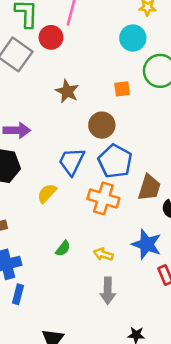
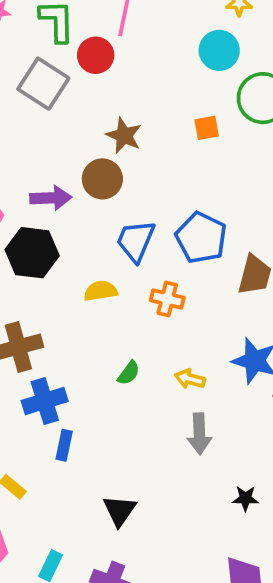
brown circle: (102, 125) -> (102, 179), moved
yellow semicircle: (47, 193) -> (101, 291), turned 40
orange cross: (103, 198) -> (167, 299), moved, size x0.7

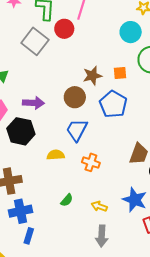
brown star: (124, 136) -> (92, 76), moved, turned 30
brown circle: (102, 179) -> (75, 97), moved
blue pentagon: (201, 238) -> (113, 104), moved

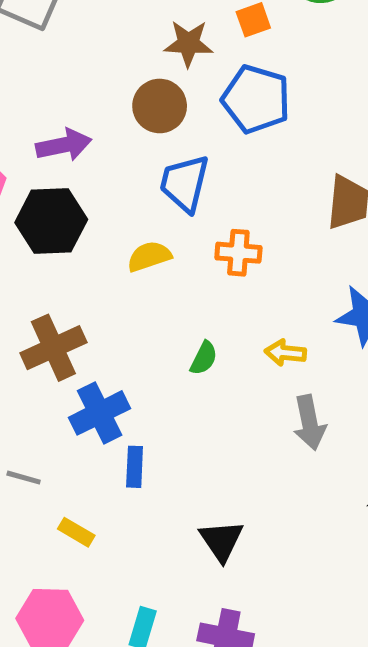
brown star: (92, 76) -> (188, 43), turned 30

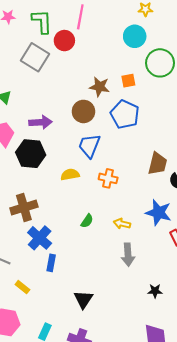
blue cross: (100, 413) -> (40, 238), turned -30

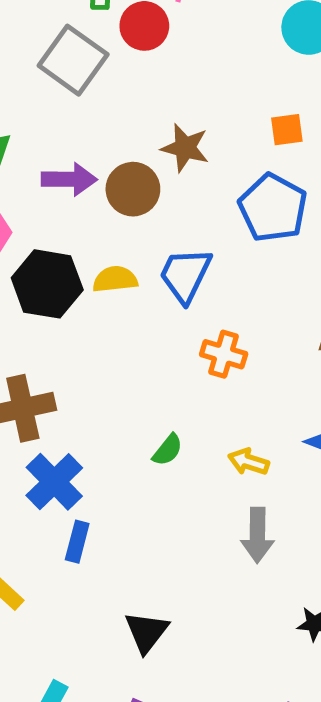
brown star: (99, 87) -> (185, 148), moved
brown circle: (83, 111) -> (133, 189), moved
purple arrow: (41, 122) -> (69, 179), moved
yellow semicircle: (70, 175) -> (115, 279), moved

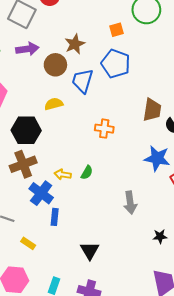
brown star: (185, 148) -> (75, 44), turned -30
purple arrow: (69, 179) -> (27, 49), moved
blue trapezoid: (185, 275) -> (82, 81), moved
black hexagon: (47, 284) -> (26, 130), moved
yellow arrow: (248, 462) -> (63, 174), moved

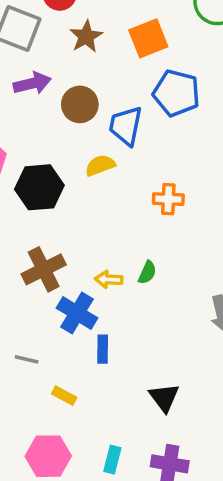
orange square: (116, 30) -> (148, 38), moved, size x1.6
brown star: (75, 44) -> (86, 36), moved
yellow semicircle: (54, 104) -> (100, 165), moved
black hexagon: (26, 130) -> (39, 187), moved

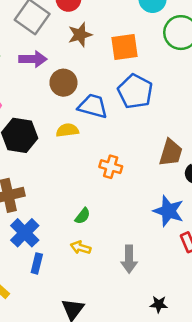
blue trapezoid: (126, 126) -> (93, 106), turned 80
yellow arrow: (109, 279) -> (81, 248), moved

